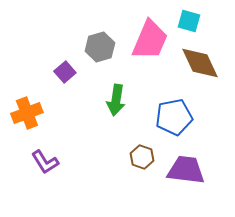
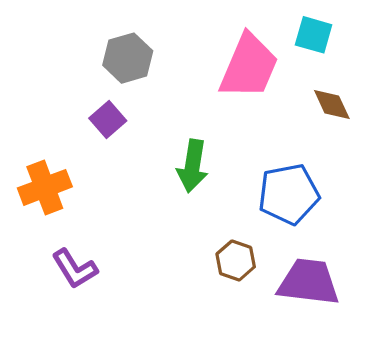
gray hexagon: (100, 47) -> (128, 58), moved
brown diamond: (200, 63) -> (332, 105), size x0.6

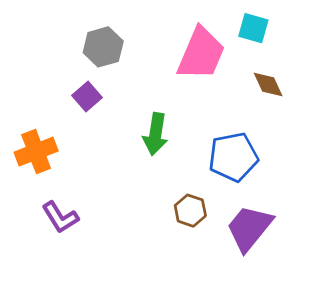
purple trapezoid: (309, 282) -> (249, 228), turned -58

